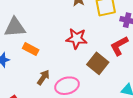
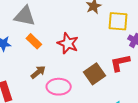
red star: (76, 39) -> (68, 43), moved

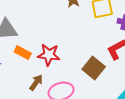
red star: (68, 43) -> (49, 55), moved

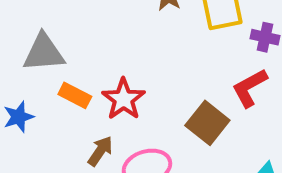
red star: (49, 55) -> (123, 99), turned 30

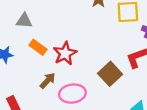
gray triangle: (44, 53) -> (24, 21), size x0.7

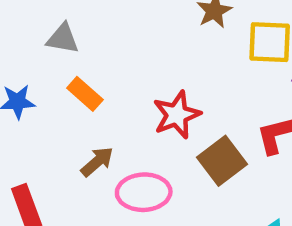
red star: (65, 53) -> (177, 115), moved

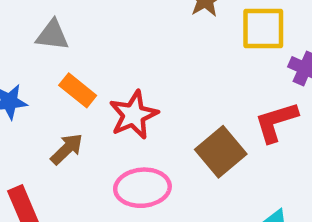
red star: (177, 115) -> (134, 115), moved
brown arrow: (97, 162) -> (67, 149), moved

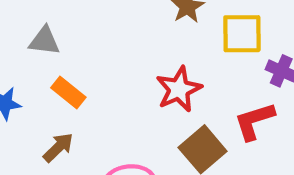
red star: (134, 115) -> (179, 89), moved

